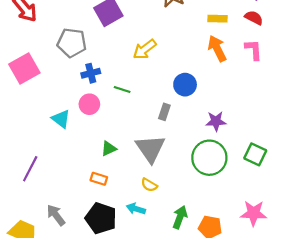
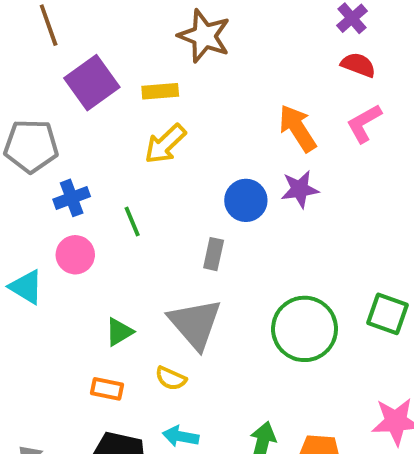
yellow rectangle: (217, 19) -> (160, 91), moved
pink L-shape: (254, 50) -> (364, 123), turned -110
green line: (122, 89) -> (132, 221), turned 56
purple star: (216, 121) -> (300, 189), moved
yellow semicircle: (149, 185) -> (171, 378), moved

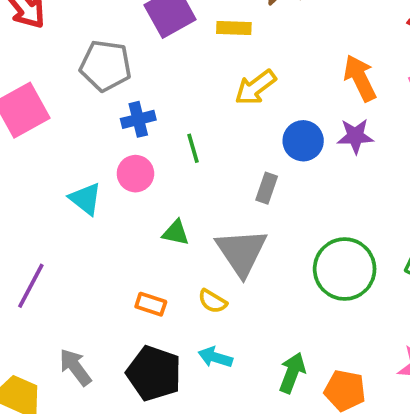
yellow arrow: (165, 144) -> (255, 87), moved
green triangle: (119, 332) -> (176, 233), moved, turned 36

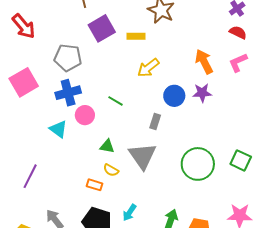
blue cross: (138, 119) -> (68, 93), moved, size x1.4
green line: (193, 148) -> (115, 101), turned -42
yellow semicircle: (212, 301) -> (111, 170), moved
cyan arrow: (215, 357) -> (130, 213), turned -72

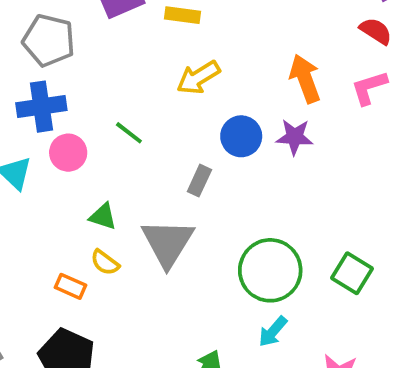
cyan arrow: (130, 213) -> (273, 332), moved

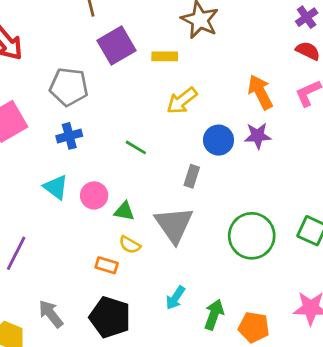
blue cross: (41, 107) -> (69, 136), size x0.7
pink circle: (68, 153) -> (94, 195), moved
cyan arrow: (273, 332) -> (175, 298), moved

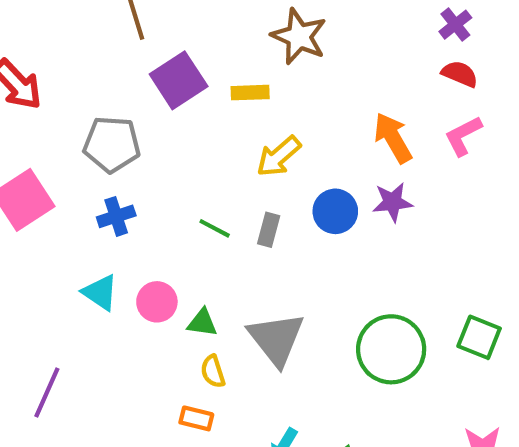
gray rectangle: (192, 176) -> (269, 230), moved
yellow semicircle: (130, 245) -> (213, 371), turned 45
orange rectangle: (107, 265) -> (196, 418), moved

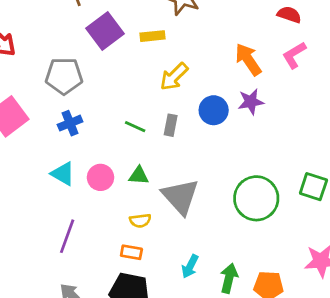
green triangle: (202, 323) -> (139, 176), moved
yellow semicircle: (213, 371) -> (140, 221), turned -75
purple line: (47, 392) -> (67, 236), moved

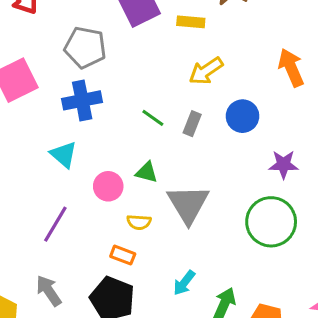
purple star: (251, 102) -> (284, 164), moved
blue cross: (70, 123) -> (82, 100), size x1.4
pink circle: (100, 177) -> (108, 186), moved

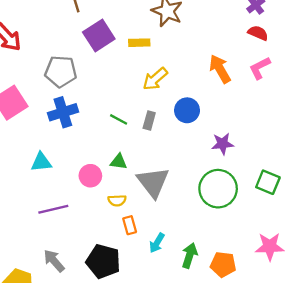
cyan triangle: (64, 155) -> (41, 162), moved, turned -40
purple line: (55, 224) -> (53, 209), turned 52
orange rectangle: (123, 255) -> (130, 225), moved, turned 60

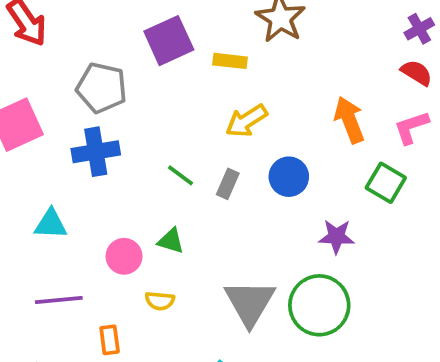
gray triangle: (153, 182) -> (250, 303), moved
green square: (268, 182) -> (386, 183), moved
orange rectangle: (130, 225) -> (110, 340), moved

